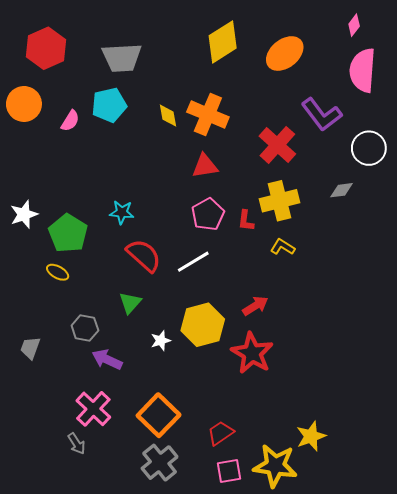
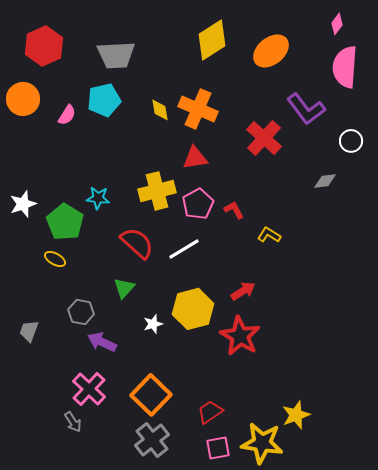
white circle: (369, 148) -> (351, 141), size x0.7
yellow cross: (279, 201) -> (157, 191), moved
cyan star: (122, 212) -> (98, 198), moved
red L-shape: (246, 221) -> (234, 210), turned 145

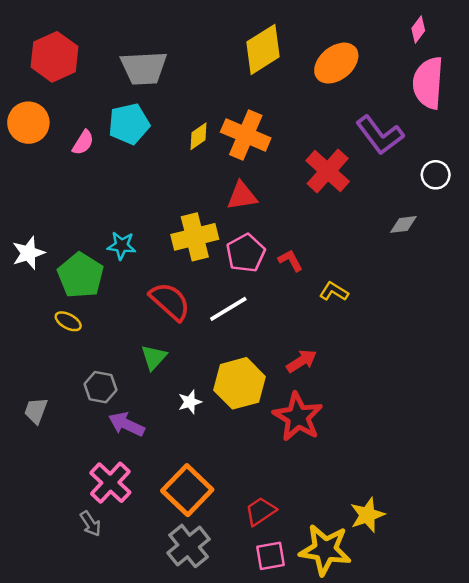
yellow diamond: (160, 110) -> (198, 136), turned 65

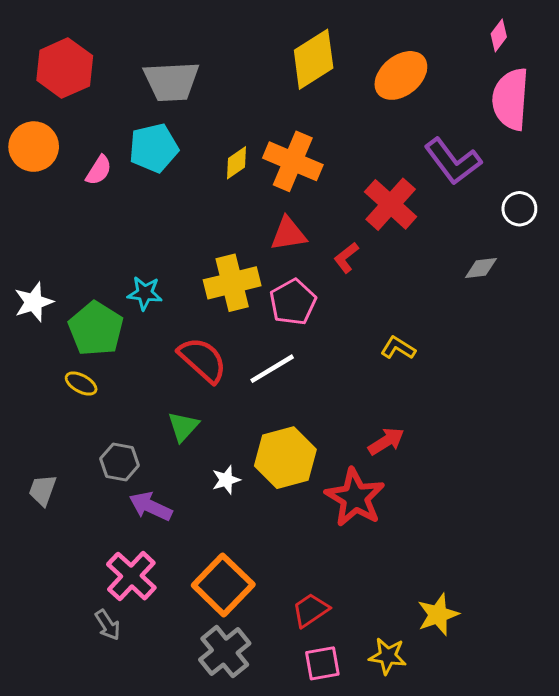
red L-shape: (290, 260) -> (346, 258), moved, turned -100
red arrow: (302, 361) -> (386, 441), moved
yellow star: (325, 550) -> (388, 656), size x0.6

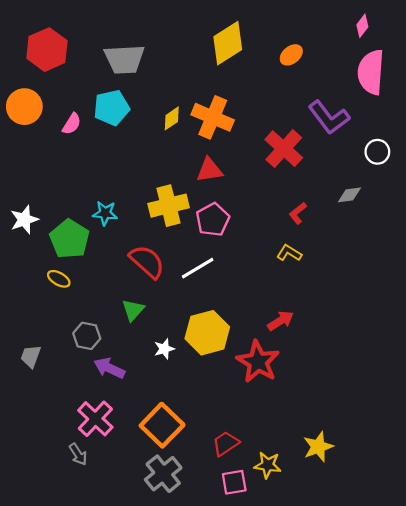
orange ellipse: (401, 75) -> (291, 55), size x0.6
red L-shape: (346, 258) -> (298, 213), moved
yellow star: (388, 656) -> (268, 465), moved

